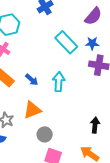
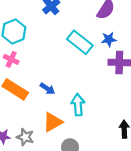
cyan arrow: (59, 82) -> (78, 105), moved

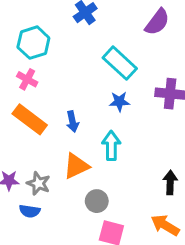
blue star: (109, 39) -> (119, 102), moved
blue arrow: (47, 89) -> (72, 121), turned 40

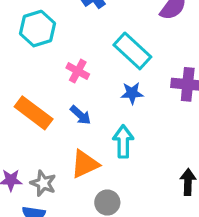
pink cross: (27, 79) -> (78, 71), moved
blue arrow: (72, 121) -> (81, 115), turned -36

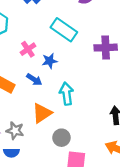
pink cross: (78, 71) -> (28, 49), turned 35
blue star: (132, 93) -> (50, 61), moved

